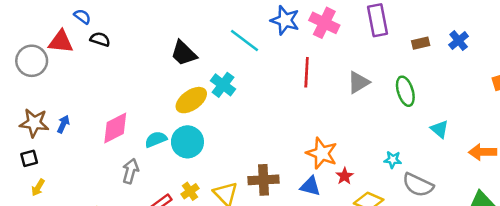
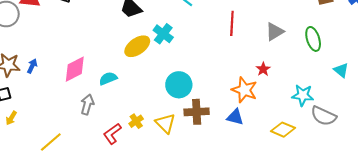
cyan circle: (187, 142) -> (179, 85), moved
cyan star: (393, 160) -> (303, 95), size x1.5
red star: (345, 176) -> (263, 69), moved

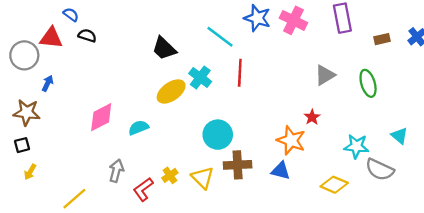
red line: (232, 23) -> (240, 73), moved
blue arrow: (32, 66) -> (48, 83), moved
cyan triangle: (341, 70) -> (399, 136), moved
gray arrow: (87, 105) -> (116, 171), moved

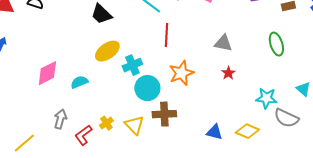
gray triangle: (325, 75) -> (223, 43), moved, turned 42
cyan cross: (200, 78) -> (132, 65), moved, turned 30
orange star: (291, 140) -> (181, 73), moved, turned 30
blue triangle: (281, 171) -> (214, 132), moved

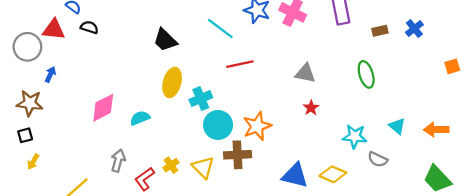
red line: (166, 35) -> (240, 64), turned 75
yellow ellipse: (107, 51) -> (172, 82), turned -40
orange star: (181, 73) -> (257, 126), moved
gray semicircle: (286, 118) -> (378, 159), size x0.7
blue triangle: (214, 132) -> (295, 175), size x1.4

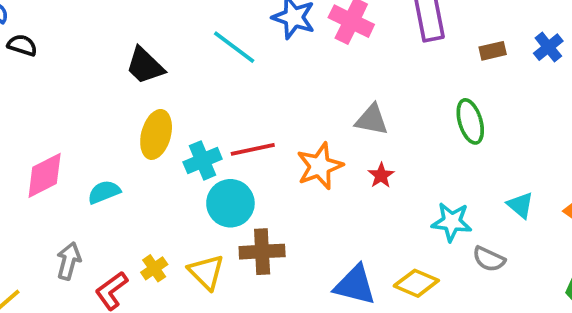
red line: (240, 64) -> (253, 149), moved
orange star: (257, 126) -> (320, 166), moved

